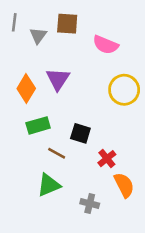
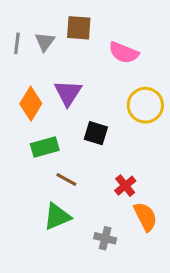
gray line: (14, 22) -> (17, 43), moved
black square: (80, 133) -> (96, 133), moved

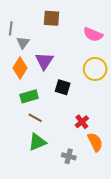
gray triangle: (45, 42) -> (23, 43), moved
pink semicircle: (124, 53) -> (93, 34), moved
brown line: (66, 179) -> (35, 118), moved

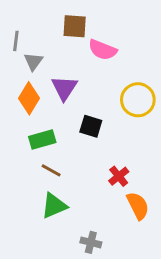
pink semicircle: (93, 34) -> (103, 50), moved
gray cross: (69, 156) -> (91, 242), moved

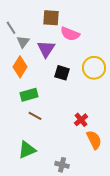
gray line: (16, 41) -> (11, 28), turned -40
purple triangle: (64, 88) -> (46, 49), moved
black square: (91, 126) -> (62, 73), moved
green triangle: (54, 206) -> (27, 150), moved

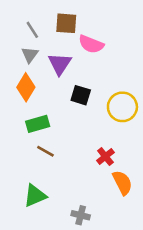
gray line: (11, 28) -> (32, 30), moved
yellow circle: (94, 68) -> (122, 107), moved

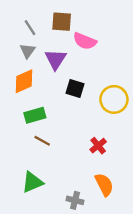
orange diamond: (26, 87) -> (24, 81), turned 35
orange semicircle: (122, 183) -> (104, 185), moved

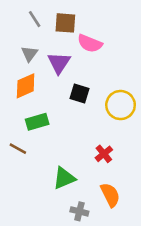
gray line: (30, 28) -> (35, 19), moved
brown line: (42, 141) -> (18, 149), moved
green triangle: (32, 182) -> (64, 178), moved

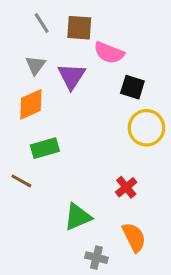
black square: (79, 93) -> (132, 87), moved

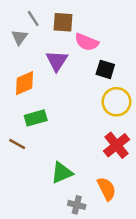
gray triangle: (35, 65) -> (20, 37), moved
red cross: (126, 187) -> (116, 145), moved, size x1.5

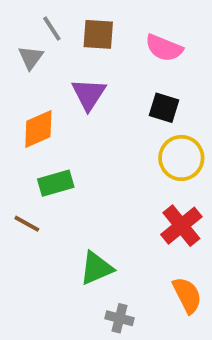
pink semicircle: (87, 42) -> (164, 48), moved
orange semicircle: (107, 189) -> (187, 295), moved

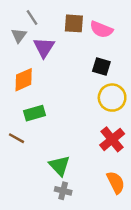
brown square: (98, 34) -> (74, 23), moved
purple triangle: (89, 94) -> (44, 47), moved
green triangle: (96, 268) -> (60, 166), turned -50
gray cross: (120, 318) -> (63, 191), moved

